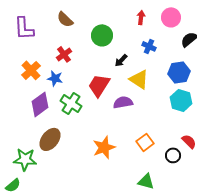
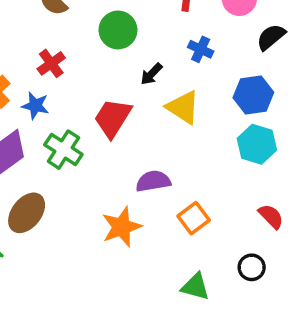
purple semicircle: (123, 102) -> (153, 181), moved
black circle: (173, 155) -> (252, 267), moved

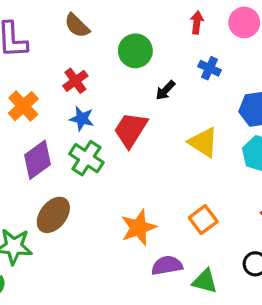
blue star: (35, 106) -> (82, 119), moved
yellow triangle: (183, 107) -> (203, 142), moved
purple semicircle: (153, 181) -> (167, 265), moved

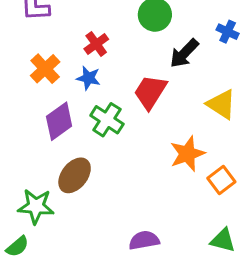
black arrow: (165, 90) -> (184, 53), size x1.5
blue star: (82, 119) -> (88, 78), moved
orange star: (139, 228) -> (187, 154), moved
purple semicircle: (167, 265) -> (144, 240), moved

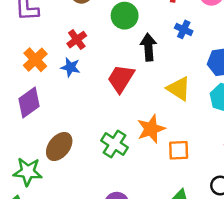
black arrow: (184, 53) -> (148, 47), turned 132
green cross: (107, 120) -> (115, 144), moved
purple diamond: (59, 121) -> (29, 102), moved
orange square: (221, 180) -> (179, 150), turned 35

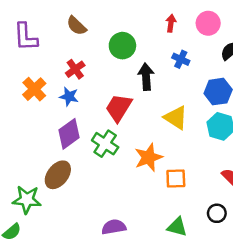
purple diamond: (29, 102) -> (69, 134), moved
green cross: (115, 144) -> (105, 144), moved

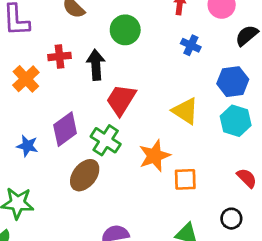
red cross: (75, 69) -> (59, 56), moved, turned 30
black arrow: (146, 77) -> (96, 65), moved
blue star: (69, 97) -> (27, 146), moved
brown ellipse: (58, 175) -> (85, 175), moved

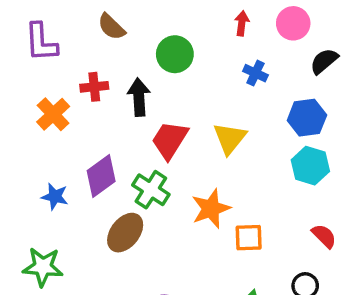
yellow triangle: (185, 111) -> (230, 138), moved, turned 36

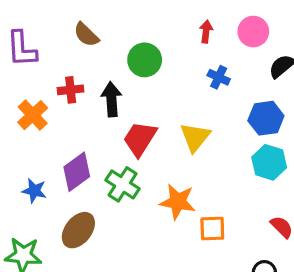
orange star: (211, 209) -> (178, 202), turned 30
brown ellipse: (125, 233) -> (78, 230), moved

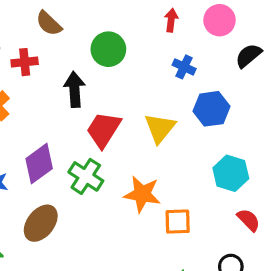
red cross: (71, 90) -> (25, 62), moved
blue hexagon: (266, 118) -> (211, 109), moved
cyan hexagon: (269, 162) -> (231, 173), moved

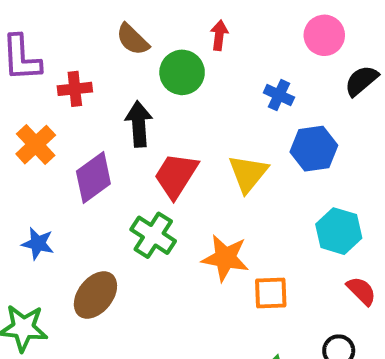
red arrow: (171, 20) -> (219, 35), moved
brown semicircle: (49, 23) -> (133, 39), moved
purple diamond: (39, 164) -> (93, 178), moved

